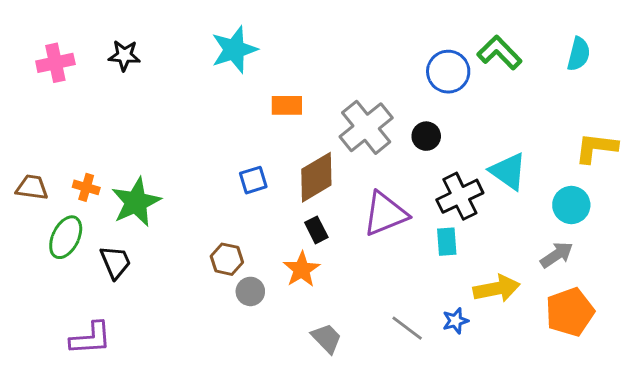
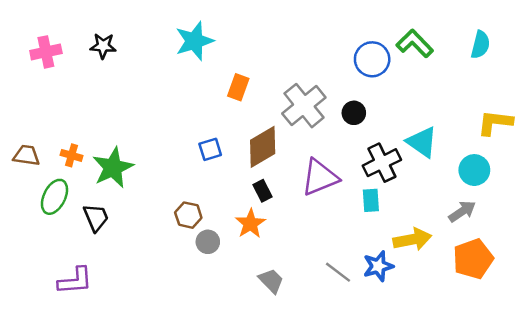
orange rectangle: (287, 105) -> (238, 87), turned -70
blue star: (456, 321) -> (378, 266), size x1.4

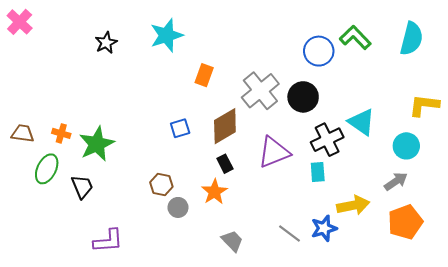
cyan semicircle: (480, 45) -> (412, 39), size x1.4
black star: (103, 46) -> (106, 43), moved, turned -30
pink cross: (46, 52) -> (20, 22), moved, turned -35
black circle: (354, 113) -> (303, 97), size x1.5
purple L-shape: (75, 281) -> (108, 241), moved

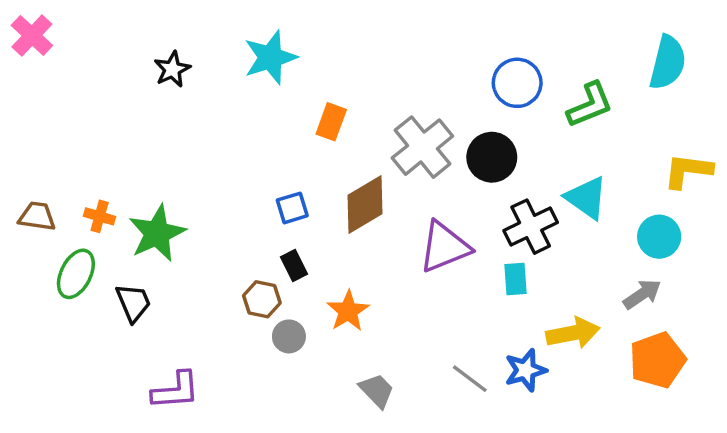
green L-shape: (355, 38) -> (590, 105), moved, turned 112
black rectangle: (225, 164) -> (294, 265), moved

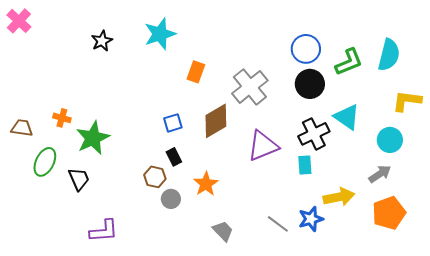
cyan semicircle: (668, 63) -> (389, 55), moved
black circle: (492, 157) -> (310, 84), moved
orange cross: (100, 216) -> (62, 118), moved

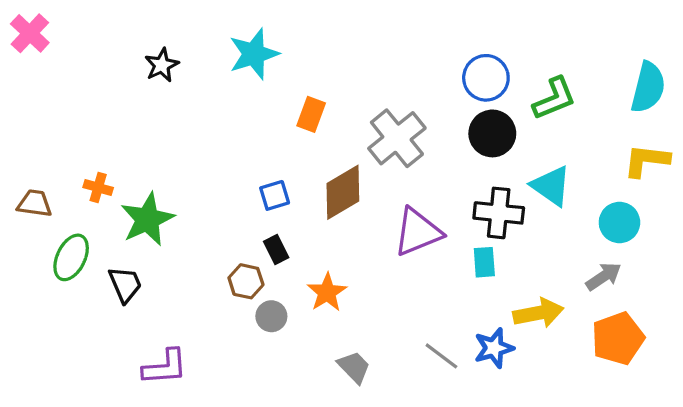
cyan semicircle: (389, 55) -> (648, 87), moved
black cross: (314, 134) -> (499, 213), turned 32

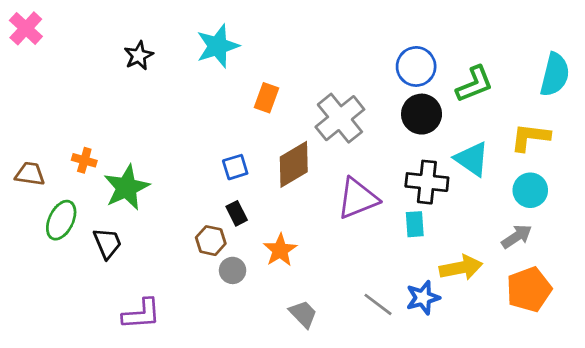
yellow L-shape: (646, 160) -> (530, 137), moved

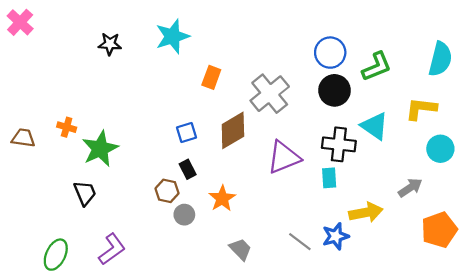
black star: (139, 56) -> (110, 44), turned 30
cyan circle: (530, 190) -> (440, 149), moved
green ellipse: (61, 220) -> (56, 255), moved
orange pentagon: (529, 289) -> (439, 230), moved
purple L-shape: (141, 314) -> (112, 249), turned -32

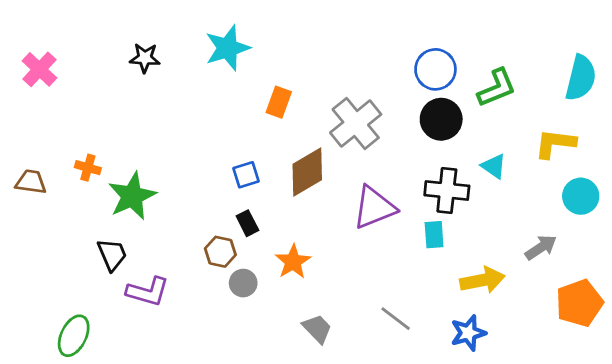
pink cross: (20, 22) -> (39, 69), moved
cyan triangle: (374, 126) -> (494, 166), size x0.7
blue star: (336, 236) -> (468, 333), moved
purple L-shape: (112, 249) -> (148, 292), moved, turned 52

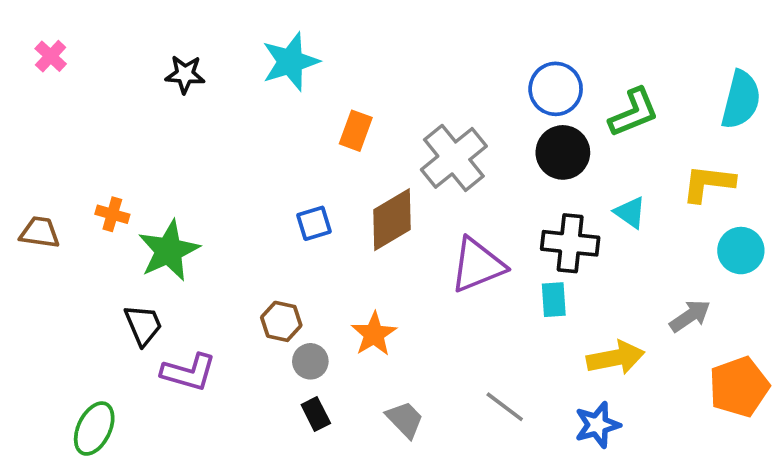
pink cross: (39, 69) -> (51, 56), moved, size x0.7
black rectangle: (247, 223) -> (316, 414), moved

